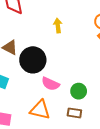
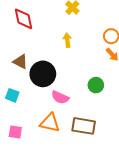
green circle: (79, 91) -> (96, 85), moved
brown rectangle: (74, 113) -> (84, 126), size x1.6

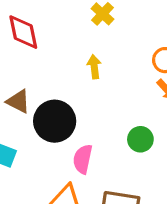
pink semicircle: (60, 97) -> (83, 159), turned 78

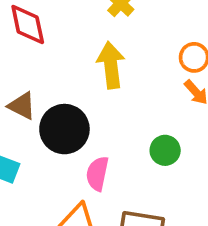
yellow arrow: (94, 67) -> (111, 65), size x1.6

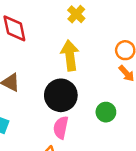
black circle: (64, 129) -> (61, 95), moved

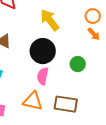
yellow arrow: (70, 55) -> (50, 20), turned -30

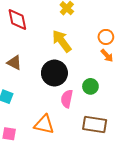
pink semicircle: (43, 76) -> (67, 99), moved
brown rectangle: (66, 104) -> (95, 124), moved

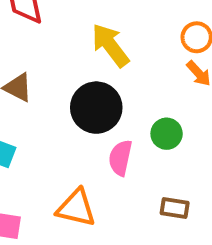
brown rectangle: (95, 124) -> (175, 208), size x0.6

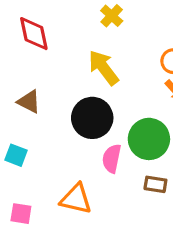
green circle: (167, 134) -> (149, 139), size x1.6
brown rectangle: (175, 208) -> (155, 184), moved

